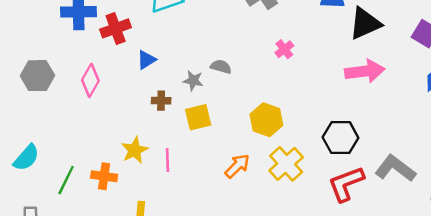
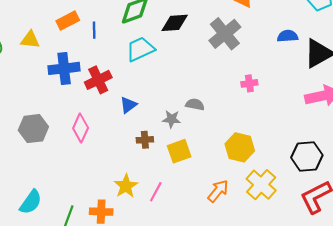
pink cross: (284, 49) -> (249, 83), turned 35
pink line: (168, 160) -> (156, 192), turned 36

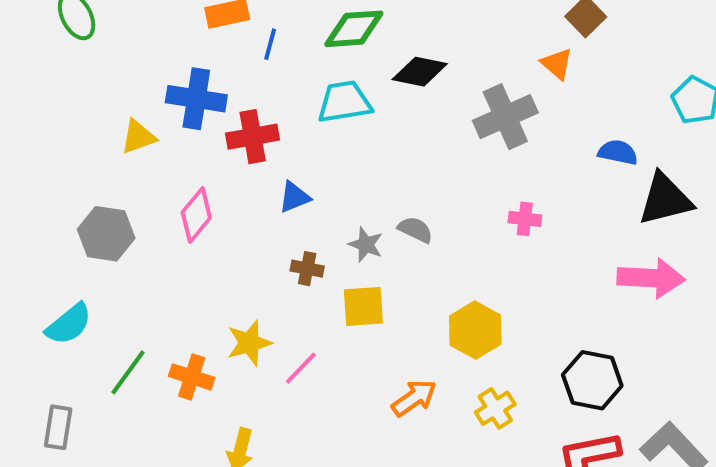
yellow triangle: (30, 40) -> (138, 137), moved, turned -42
gray hexagon: (33, 129) -> (106, 234), moved
yellow cross: (261, 185) -> (495, 408), size x0.7

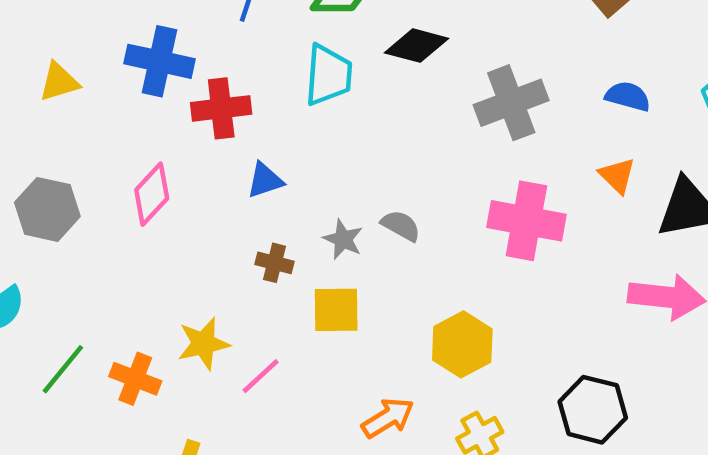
orange triangle: (557, 64) -> (617, 176), moved
cyan trapezoid: (344, 102) -> (328, 75), turned 100
yellow triangle: (138, 137) -> (59, 82), moved
blue semicircle: (618, 152) -> (628, 96), moved
pink cross: (525, 219) -> (526, 221), size x2.0

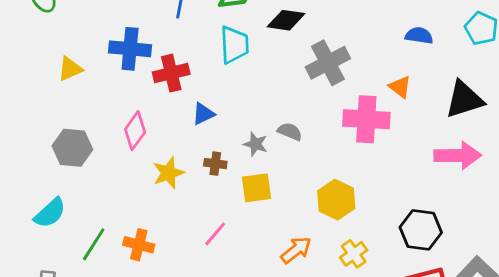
gray cross: (511, 103) -> (328, 63), moved
orange triangle: (617, 176) -> (400, 87), moved
yellow star: (203, 344) -> (168, 173), moved

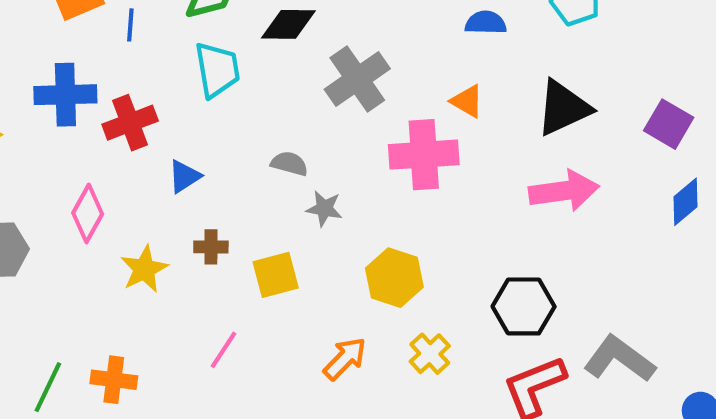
gray semicircle: (290, 132) -> (289, 164), moved
gray star: (255, 144) -> (324, 209), moved

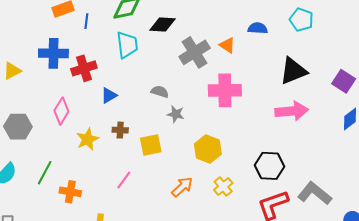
orange triangle: (467, 101) -> (227, 45), moved
green line: (48, 387) -> (45, 173), moved

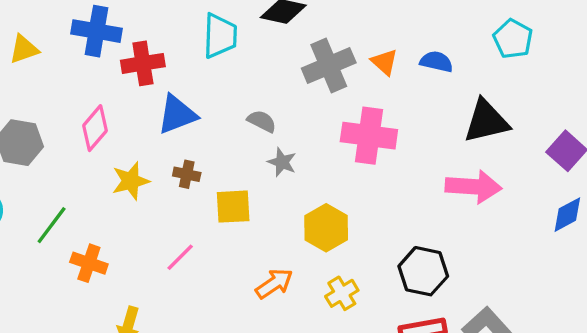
blue semicircle: (258, 28) -> (436, 62), moved
blue triangle: (109, 95) -> (177, 114), size x1.5

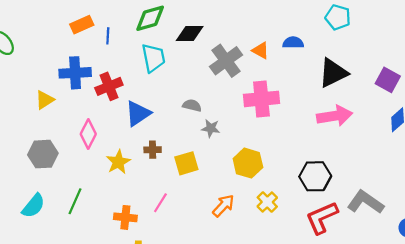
yellow triangle: (24, 49) -> (45, 100), moved
orange cross: (89, 263) -> (125, 217), moved

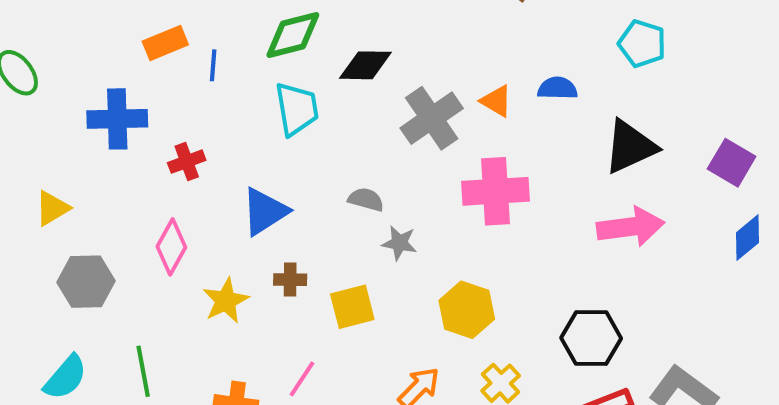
blue cross: (75, 73) -> (117, 119), moved
red cross: (109, 86) -> (187, 162), moved, size x0.7
yellow triangle: (45, 100) -> (52, 208), moved
green line: (75, 201) -> (143, 371), turned -36

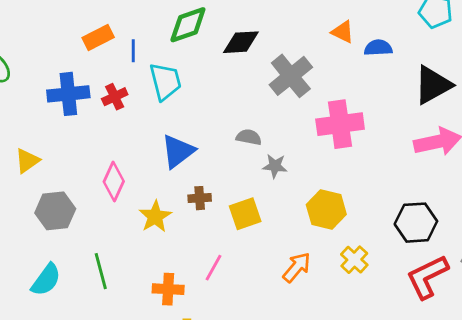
orange triangle: (496, 101) -> (343, 32), moved
cyan trapezoid: (297, 109) -> (165, 81), moved
red cross: (187, 162) -> (115, 97), moved

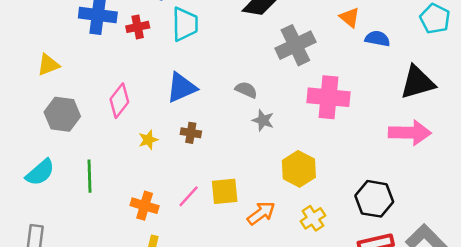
yellow square: (245, 214) -> (225, 191), moved
yellow star: (155, 217) -> (148, 140), size x0.7

